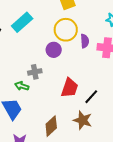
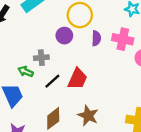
purple semicircle: (85, 41) -> (96, 38), moved
black line: (91, 97) -> (52, 81), moved

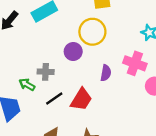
purple semicircle: (96, 38) -> (106, 73), moved

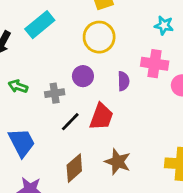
purple circle: (73, 52) -> (83, 76), moved
green arrow: (27, 85) -> (18, 86), moved

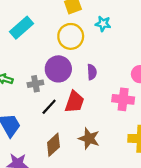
cyan star: (164, 25) -> (103, 24), moved
pink cross: (155, 64) -> (123, 99), moved
purple circle: (83, 76) -> (58, 69), size x1.5

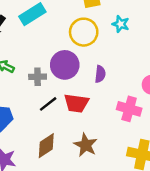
red trapezoid: (75, 102) -> (76, 103), turned 70

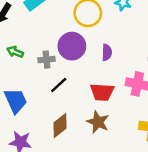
red trapezoid: (76, 103) -> (102, 92), moved

